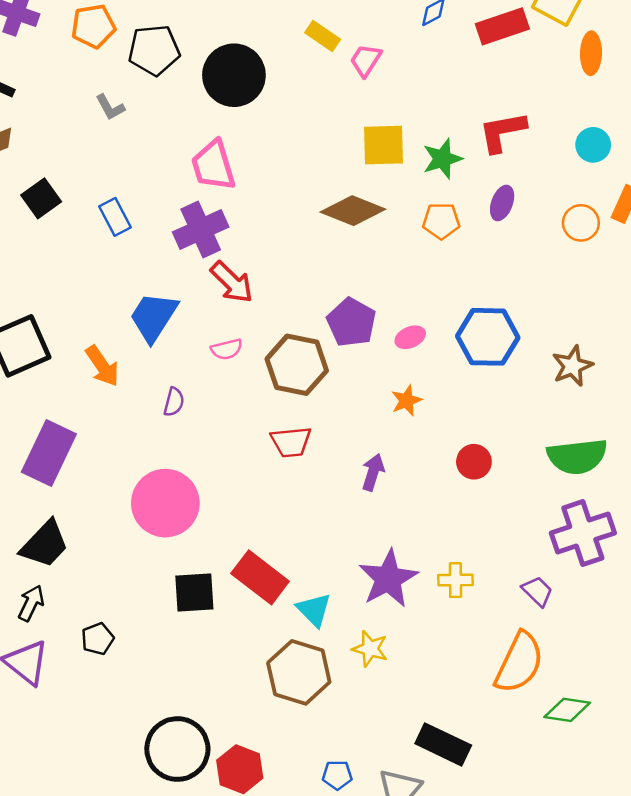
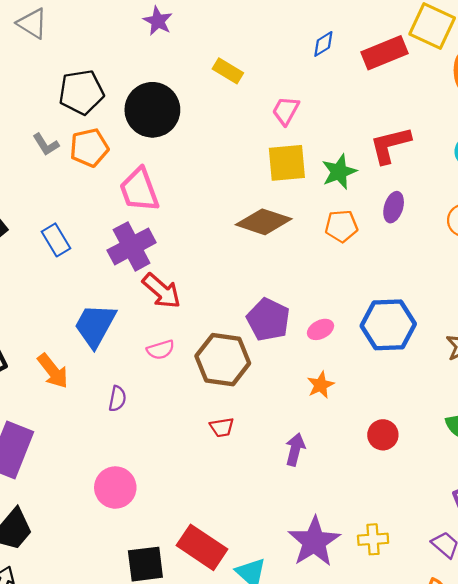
orange pentagon: (93, 26) -> (89, 148), moved
pink trapezoid: (366, 60) -> (286, 111), moved
red trapezoid: (291, 442) -> (222, 427), size x0.7
pink circle: (165, 503) -> (115, 488), size x0.7

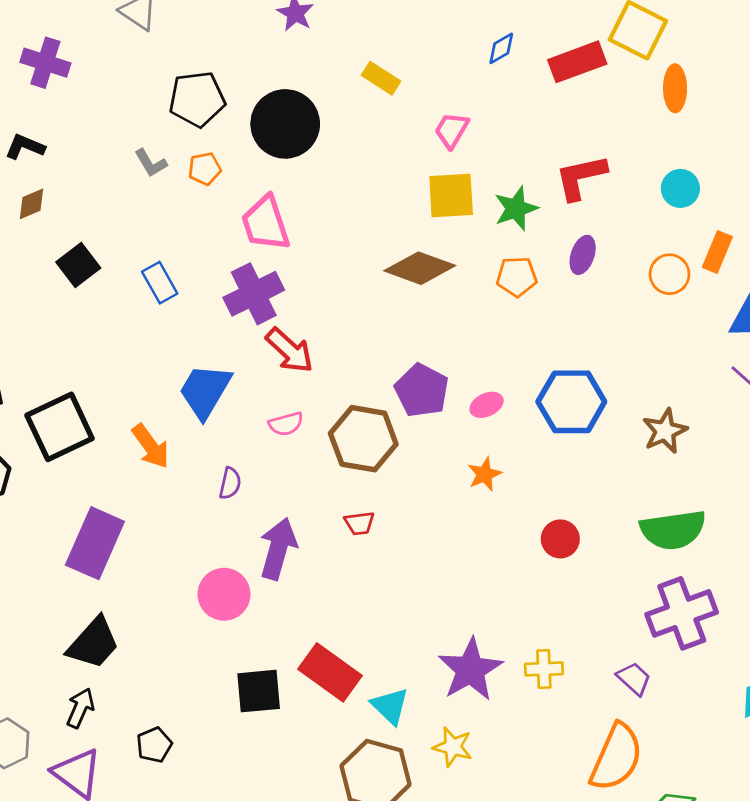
orange pentagon: (89, 148) -> (205, 169), size x0.7
purple arrow: (295, 449) -> (278, 549), moved, size x1.5

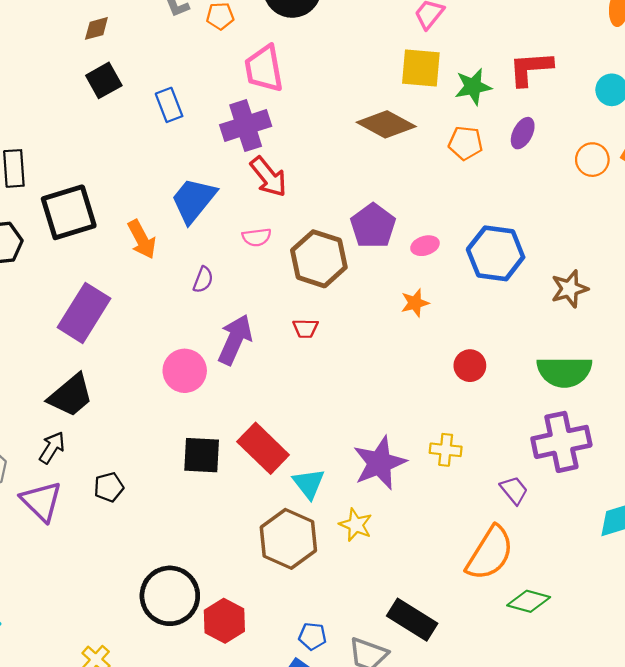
brown diamond: (31, 204) -> (96, 28), moved
yellow cross: (544, 669) -> (446, 450), moved

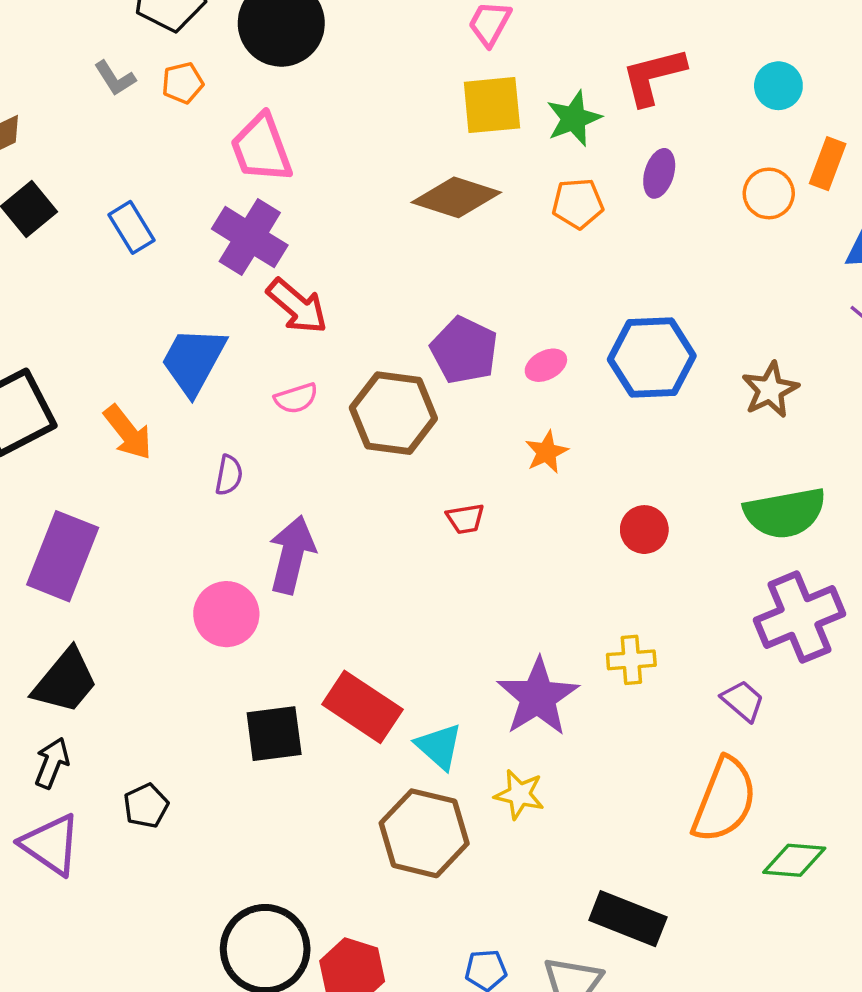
purple cross: (246, 126) -> (250, 237), turned -30
red trapezoid: (305, 328) -> (465, 519), moved

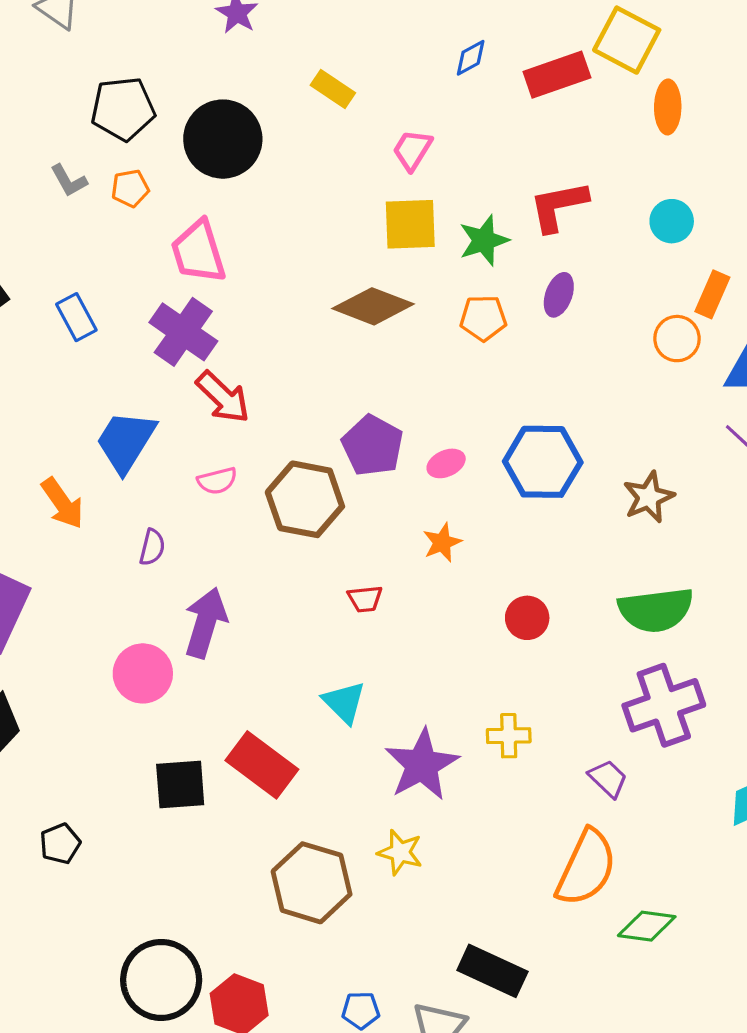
orange circle: (769, 193) -> (677, 339), moved
cyan triangle: (439, 746) -> (344, 702), moved

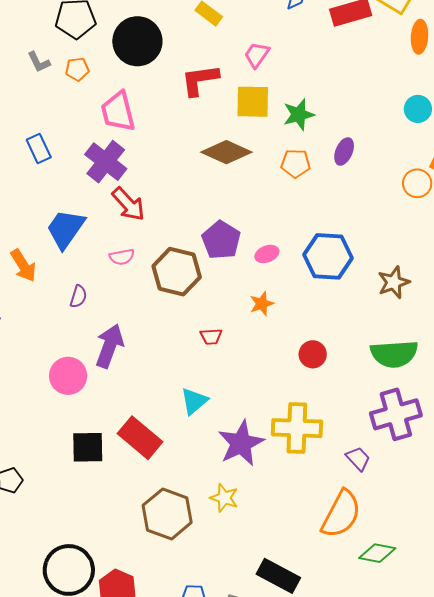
red L-shape: (558, 206) -> (200, 80), moved
cyan triangle: (344, 702) -> (194, 401), turned 32
yellow cross: (509, 736) -> (297, 428), size x1.8

